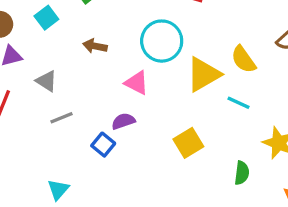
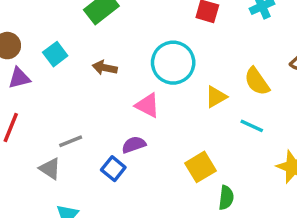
cyan square: (46, 18) -> (55, 54), moved
yellow triangle: (203, 74) -> (216, 97), size x0.6
gray triangle: (46, 81) -> (50, 169), moved
green semicircle: (242, 173) -> (226, 198), moved

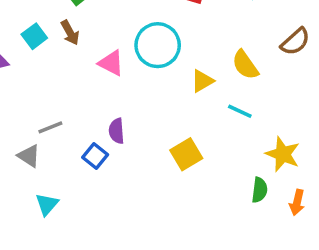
brown arrow: (105, 68) -> (70, 33), moved, turned -130
pink triangle: (147, 105) -> (111, 63), moved
purple semicircle: (134, 145) -> (117, 131), turned -75
green semicircle: (226, 198) -> (259, 190), moved

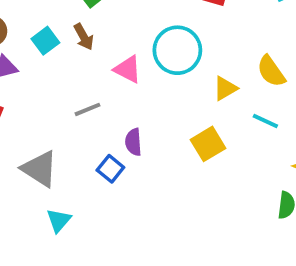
gray line: (50, 127) -> (87, 109), moved
yellow square: (186, 154) -> (208, 144), moved
gray triangle: (29, 156) -> (40, 169), size x1.5

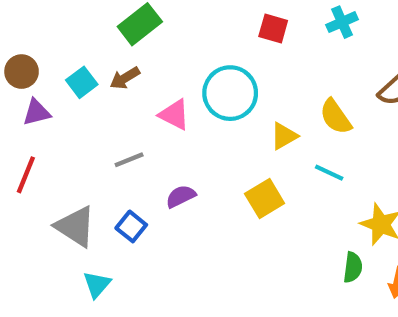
brown arrow: (84, 37) -> (125, 78), turned 88
purple semicircle: (133, 142) -> (181, 196), turned 68
blue square: (110, 169) -> (131, 226), moved

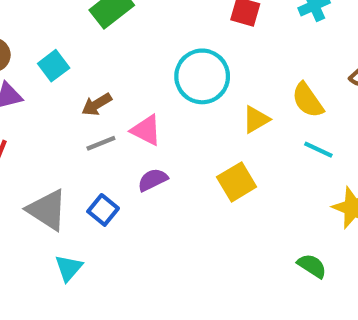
brown arrow: (125, 78) -> (97, 104), moved
pink triangle: (174, 115) -> (146, 130), moved
cyan line: (329, 173) -> (318, 150), moved
green semicircle: (353, 267) -> (312, 266), moved, turned -64

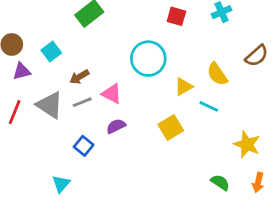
cyan line: (318, 150) -> (209, 106), moved
gray triangle: (47, 210) -> (50, 105), moved

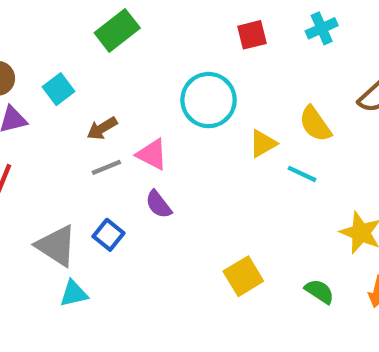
red square: (176, 16) -> (252, 35), turned -30
gray triangle: (50, 105) -> (56, 246), moved
purple semicircle: (116, 126) -> (159, 204), turned -102
yellow square: (171, 128) -> (243, 276), moved
cyan triangle: (61, 184) -> (74, 294), turned 36

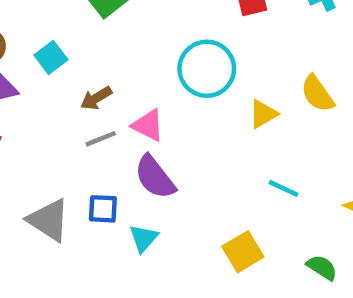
cyan line: (302, 174) -> (284, 188), moved
purple semicircle: (159, 204) -> (155, 177), size x1.5
blue square: (109, 235) -> (103, 209), turned -36
cyan triangle: (74, 294) -> (144, 238), moved, turned -36

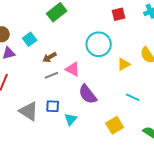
purple semicircle: (155, 177) -> (88, 94), moved

